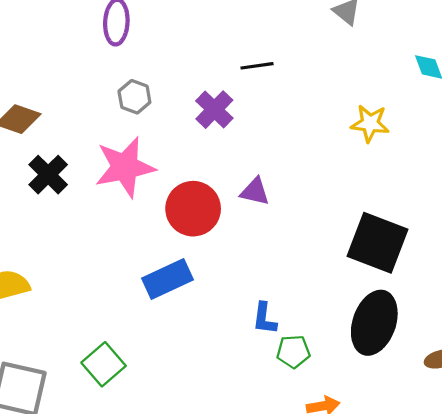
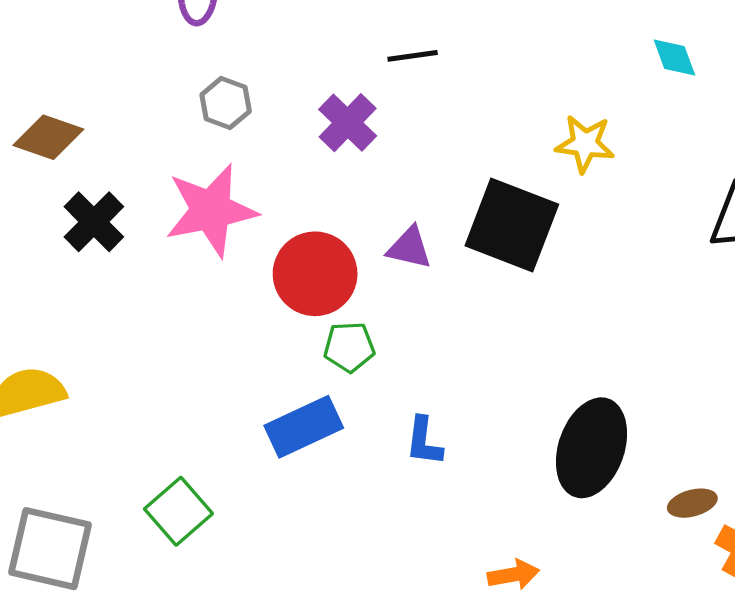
black square: (377, 243) -> (512, 225), moved
blue rectangle: (168, 279) -> (304, 427), moved
green pentagon: (293, 352) -> (349, 347), moved

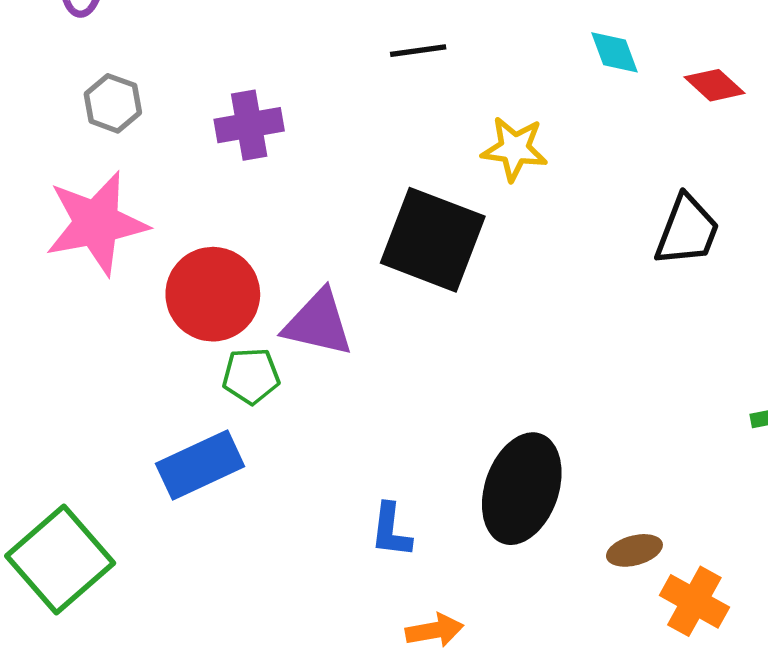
black line: (413, 56) -> (418, 51), moved
purple cross: (348, 123) -> (249, 125), turned 36
purple triangle: (409, 248) -> (318, 323), moved, size x1.4
blue L-shape: (424, 441) -> (391, 530), moved
green square: (178, 511) -> (60, 559), size x1.4

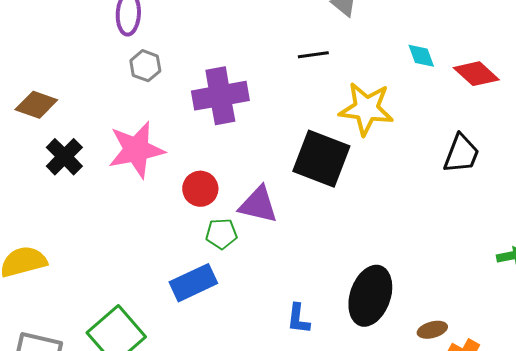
red diamond: (714, 85) -> (476, 74), size x1.4
gray hexagon: (113, 103) -> (145, 66), moved
purple cross: (249, 125) -> (220, 96), size x1.5
yellow star: (514, 149) -> (366, 109), size x1.5
red circle: (213, 294) -> (200, 189), size x0.7

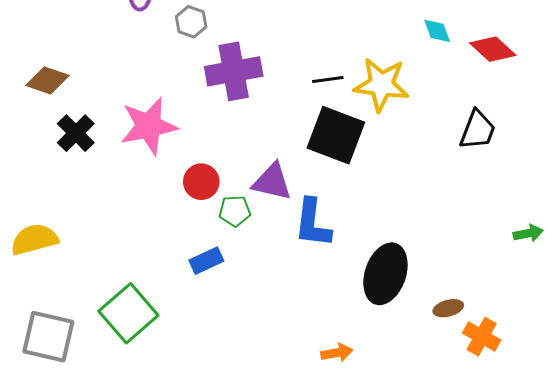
black line: (313, 55) -> (328, 79), moved
gray hexagon: (145, 66) -> (191, 22), moved
red circle: (200, 189) -> (201, 182), moved
blue rectangle: (193, 283) -> (206, 261), size x0.7
blue L-shape: (298, 319) -> (313, 223), moved, size x1.6

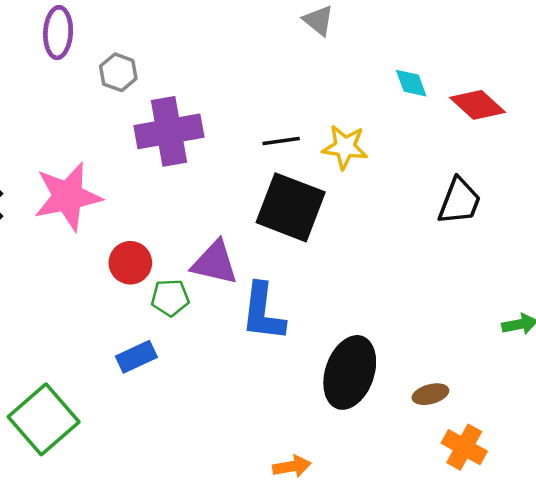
yellow star: (381, 85) -> (345, 147), size x0.7
brown ellipse: (448, 308) -> (430, 394), moved

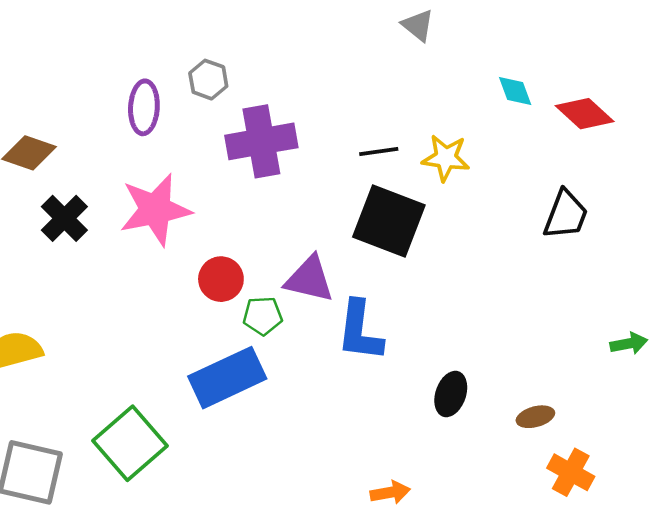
purple ellipse: (58, 33) -> (144, 107), moved
blue rectangle: (136, 357) -> (227, 378), size x1.8
black ellipse: (350, 372) -> (451, 394), size x0.6

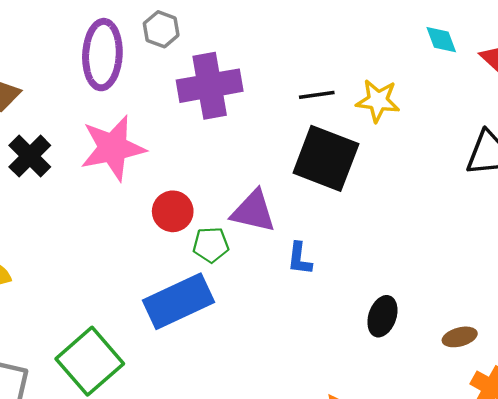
purple ellipse: (144, 107) -> (102, 55), size x1.4
blue L-shape: (360, 331) -> (299, 259), size x0.6

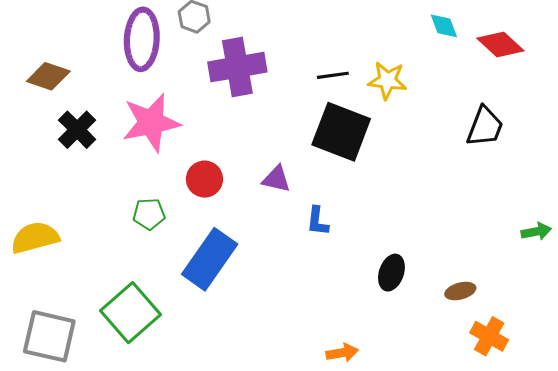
purple triangle: (253, 211) -> (276, 179), size x0.7
green pentagon: (211, 245) -> (149, 214), moved
blue rectangle: (178, 301) -> (210, 259), turned -30

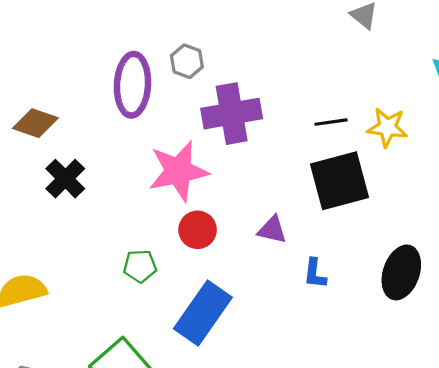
pink star: (151, 123) -> (178, 171), moved
black square: (341, 132) -> (339, 181), turned -36
black ellipse: (391, 273) -> (401, 272), moved, size x1.4

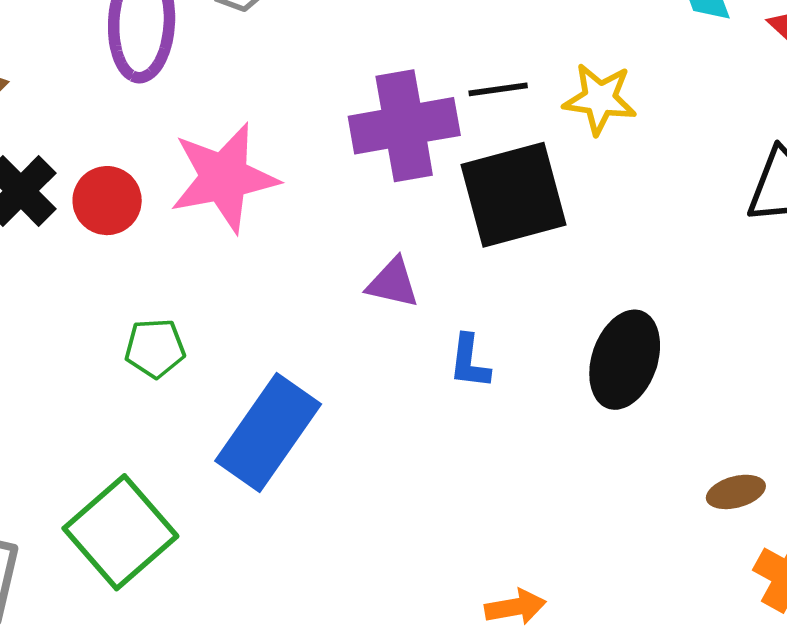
purple cross: (232, 114) -> (404, 126), moved
red circle: (198, 230) -> (107, 201), moved

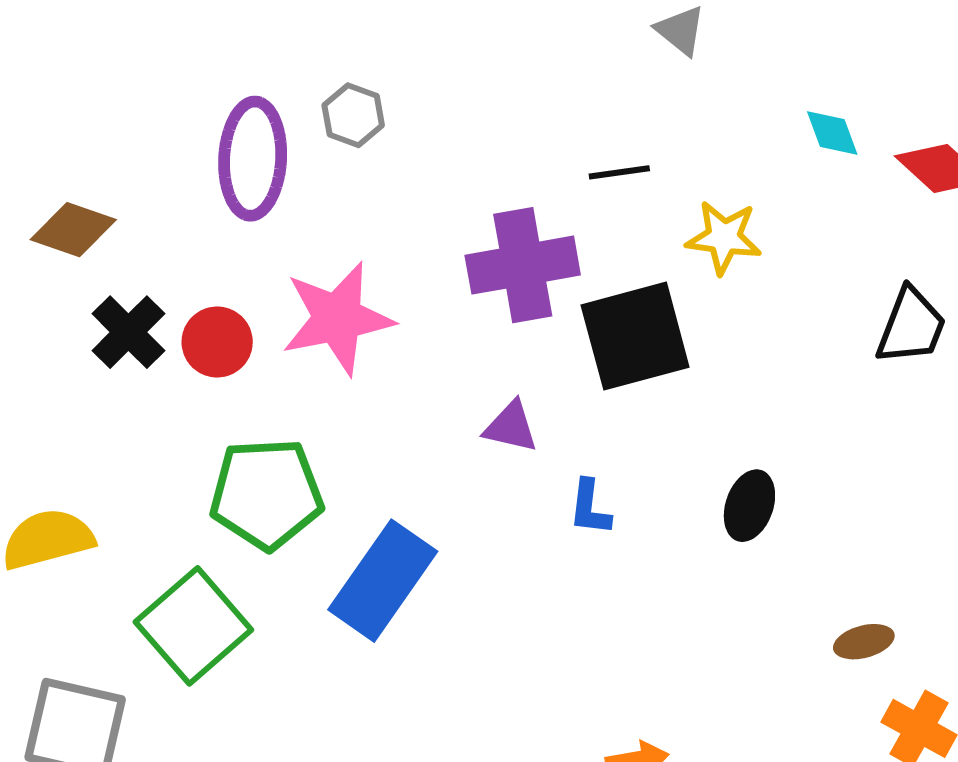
black line: (498, 89) -> (619, 172), moved
green pentagon: (155, 348) -> (266, 494), size x1.8
black ellipse: (625, 360) -> (749, 506), size x0.7
green square: (120, 532) -> (193, 626), moved

